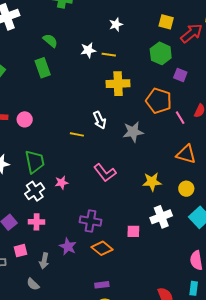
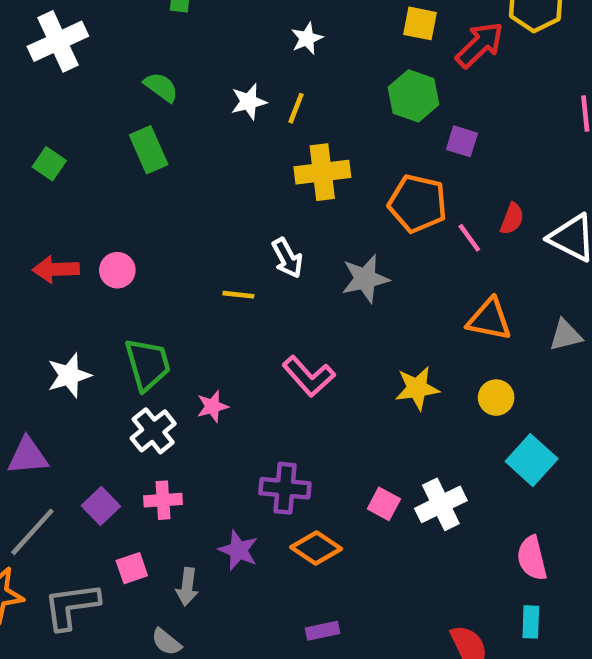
yellow line: (109, 55) -> (296, 108), turned -72
white cross: (161, 217) -> (441, 504), moved
pink square: (133, 231) -> (384, 504), turned 32

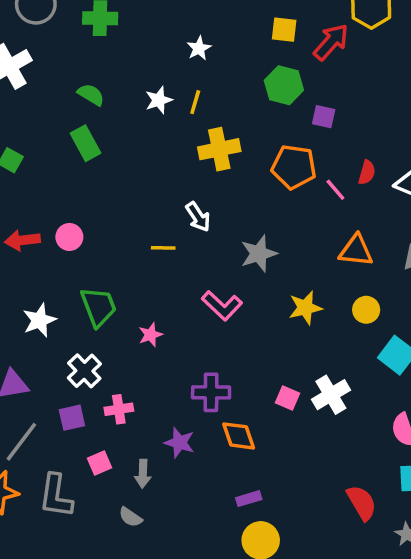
gray star: (365, 279) -> (259, 254), moved
white cross: (153, 431) -> (84, 371), moved
purple square: (101, 506) -> (72, 418), turned 36
orange diamond: (316, 548) -> (239, 436), turned 42
gray L-shape: (71, 606) -> (56, 496), turned -69

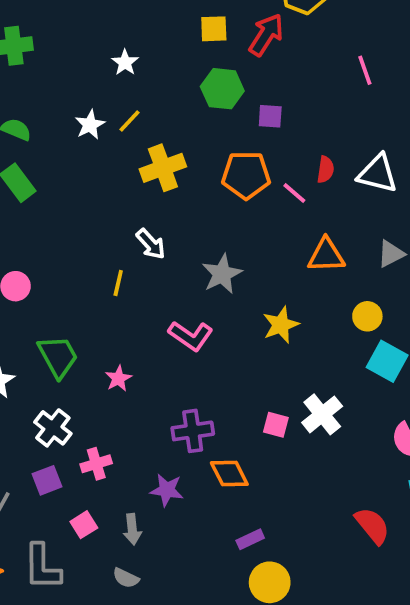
yellow line: (195, 102) -> (130, 121), turned 35
yellow line: (163, 248) -> (118, 283), turned -70
yellow circle: (366, 310) -> (367, 316), moved

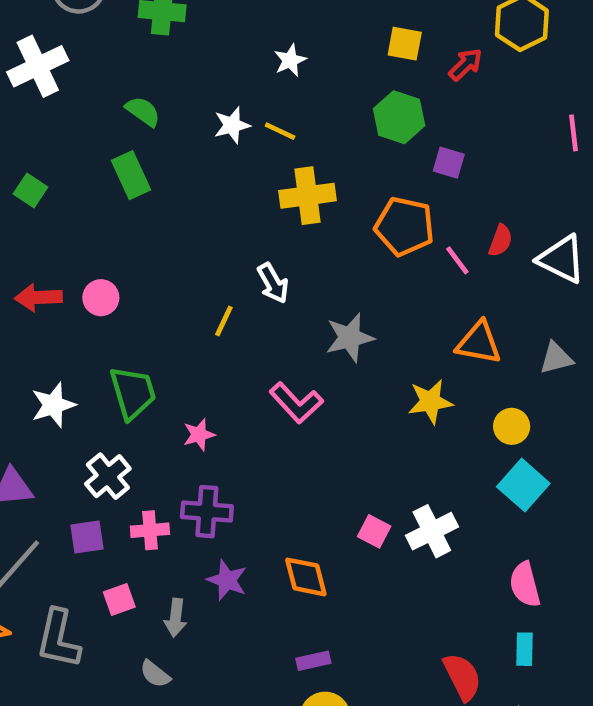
red arrow: (266, 35) -> (465, 65), size x0.7
yellow line: (130, 121) -> (280, 131), turned 60
yellow star: (281, 325) -> (430, 402), moved
purple cross: (193, 431) -> (207, 512), moved

